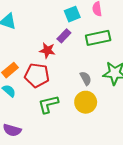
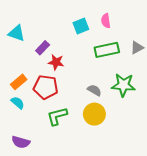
purple rectangle: (64, 36) -> (43, 48), moved
gray semicircle: (86, 78) -> (94, 90), turned -32

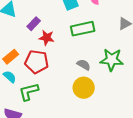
green rectangle: (107, 50) -> (83, 29), moved
green L-shape: (57, 116) -> (29, 92), moved

